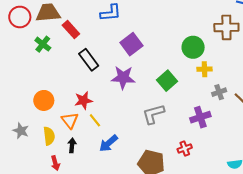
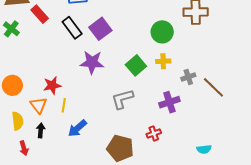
black rectangle: (89, 60) -> (72, 28), moved
yellow cross: (205, 69) -> (163, 61), moved
yellow line: (95, 120) -> (64, 105), turned 48

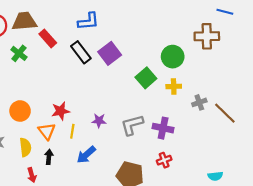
purple star: (92, 62) -> (99, 121), moved, size x0.6
green square: (136, 65) -> (146, 78), moved
purple cross: (169, 102) -> (163, 128), moved, turned 30

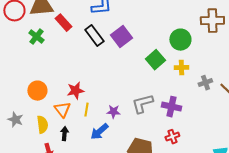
purple star: (99, 121) -> (113, 112), moved

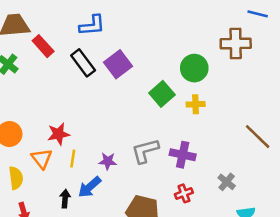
gray cross: (205, 83) -> (227, 182), moved, turned -32
black arrow: (64, 134) -> (65, 199), moved

